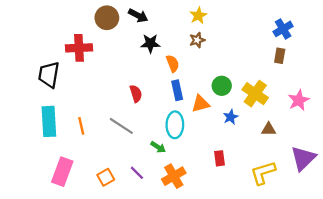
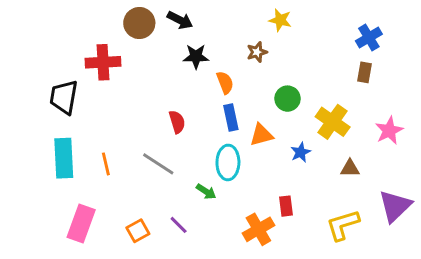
yellow star: (198, 16) -> (280, 20), moved, turned -30
green circle: (222, 86) -> (288, 99), moved
orange cross: (174, 176) -> (258, 229), moved

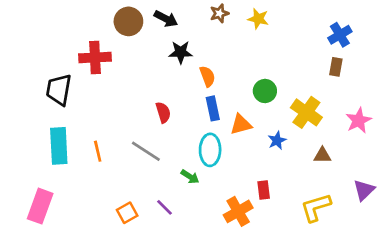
brown star: (257, 52) -> (219, 13), moved
purple triangle: (395, 206) -> (364, 190), size x0.7
pink rectangle: (81, 224) -> (40, 206), moved

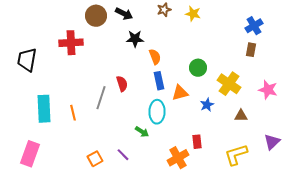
black trapezoid: (59, 90) -> (27, 60), moved
pink star: (359, 120) -> (268, 90), turned -30
gray line: (146, 151) -> (101, 98), moved, turned 75

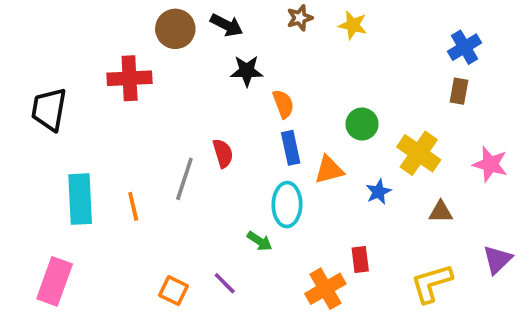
orange square: (95, 159) -> (173, 291), turned -35

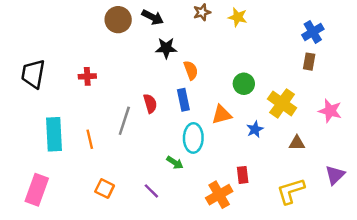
red cross: (130, 78) -> (87, 76), moved, size x0.6
blue rectangle: (291, 148) -> (183, 100), moved
orange square: (173, 291) -> (105, 189), moved

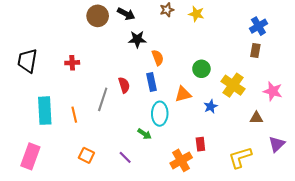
brown triangle: (297, 143) -> (256, 118), moved

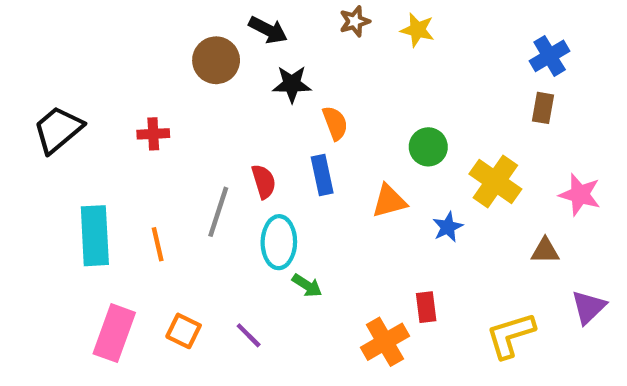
brown circle: (98, 16) -> (216, 60), moved
black trapezoid: (27, 61) -> (58, 130), turned 40
cyan ellipse: (160, 114) -> (279, 242), moved
pink rectangle: (30, 156) -> (114, 333), moved
purple line: (125, 157) -> (249, 335), moved

